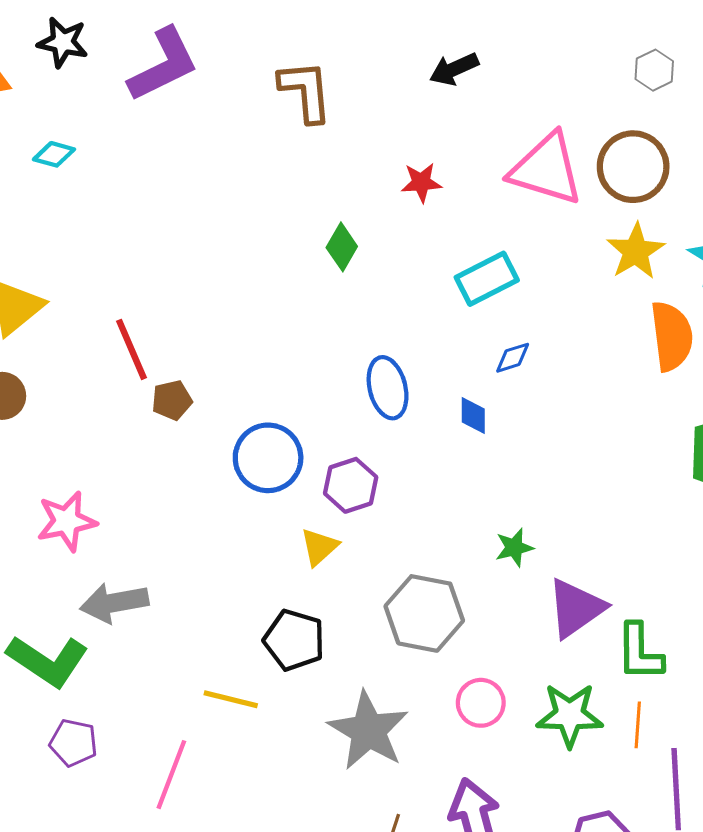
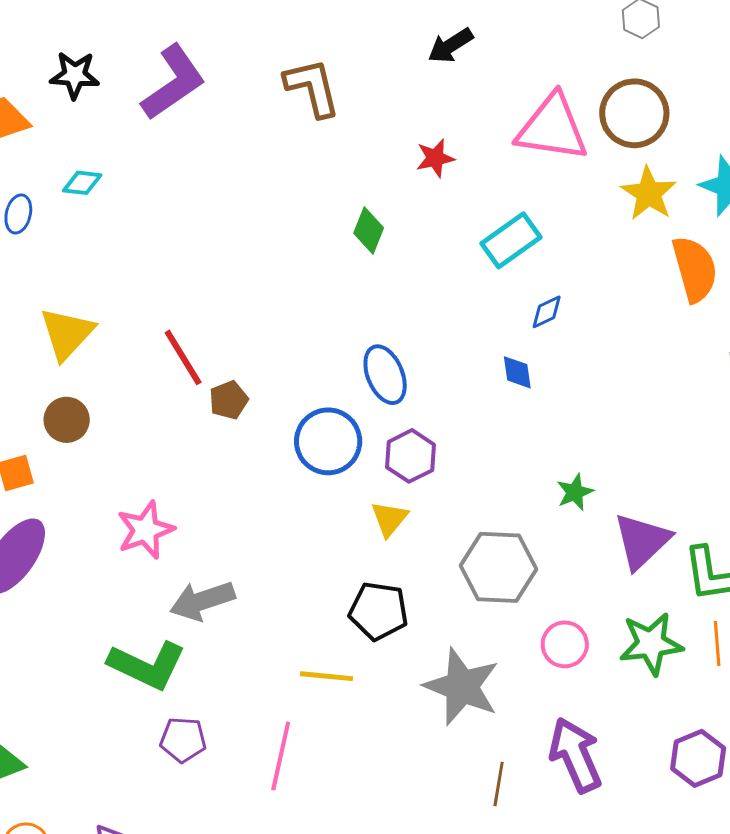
blue ellipse: (388, 388) -> (385, 375), moved

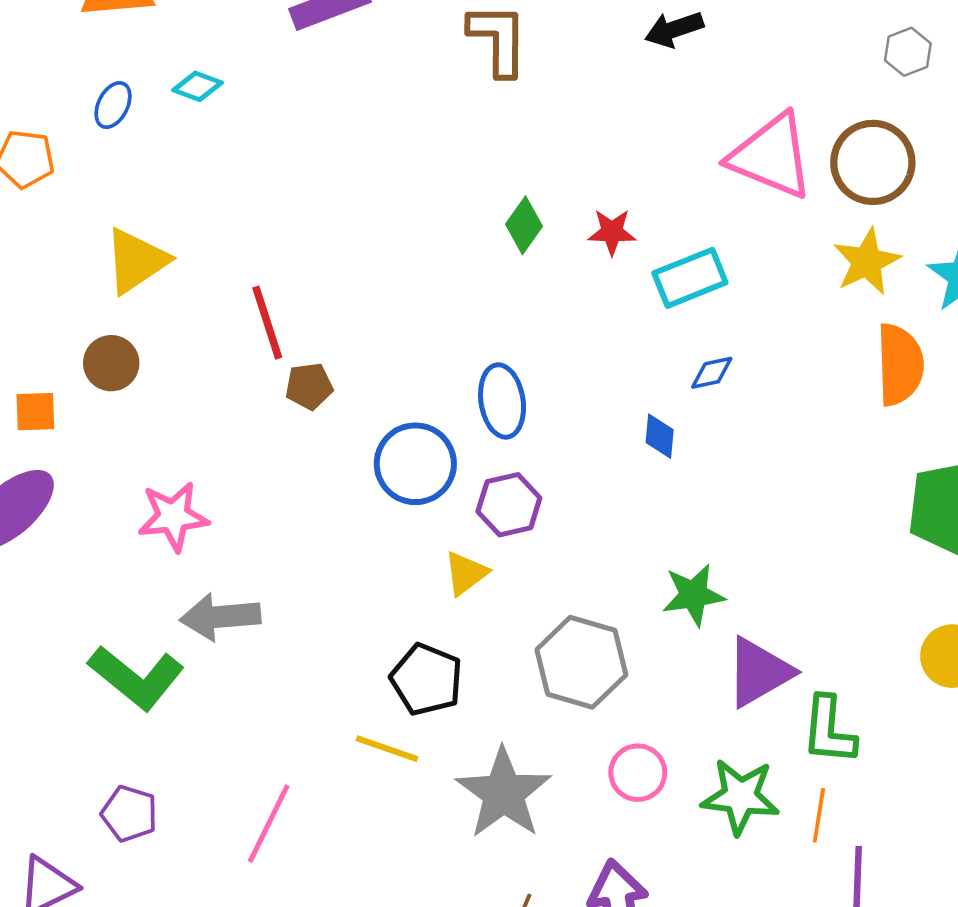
red star: (435, 158) -> (612, 232), moved
green star: (575, 492) -> (694, 595), size x1.4
yellow line: (327, 676) -> (387, 749), moved
purple pentagon: (183, 740) -> (129, 814), moved

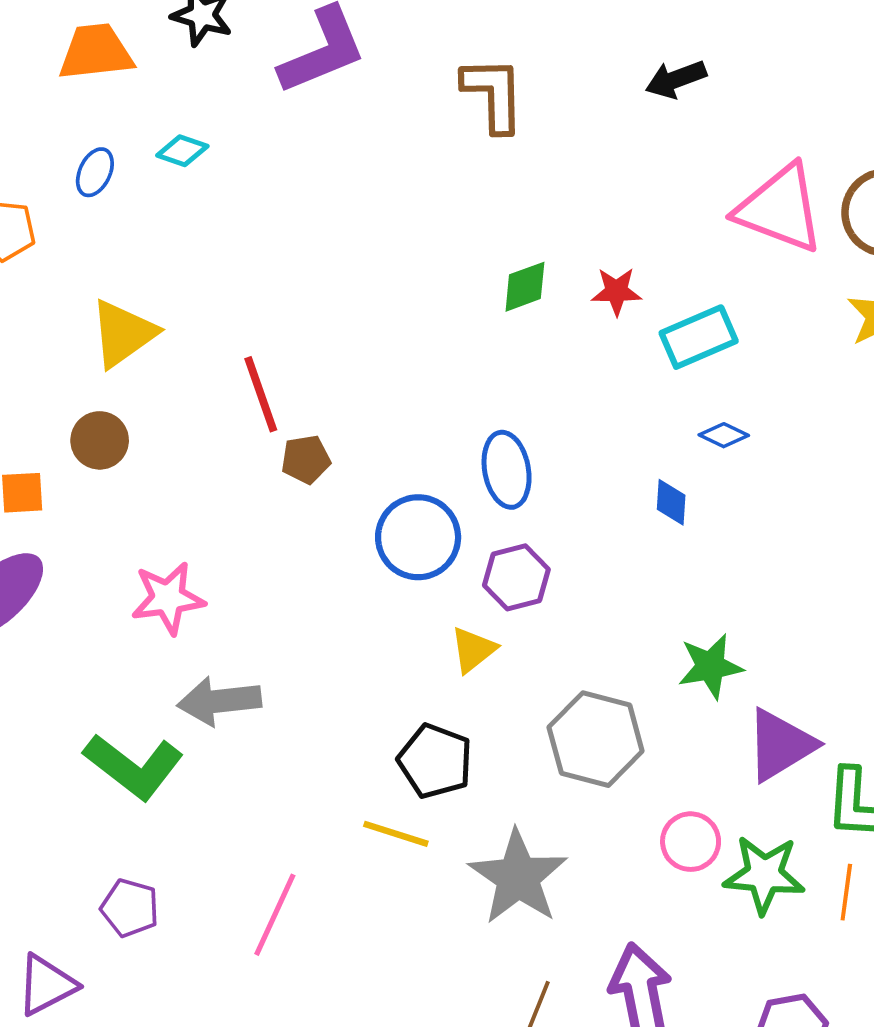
green diamond: (524, 225) -> (525, 287), turned 36
blue diamond: (712, 373) -> (724, 435), turned 39
pink circle: (638, 773) -> (691, 842), moved

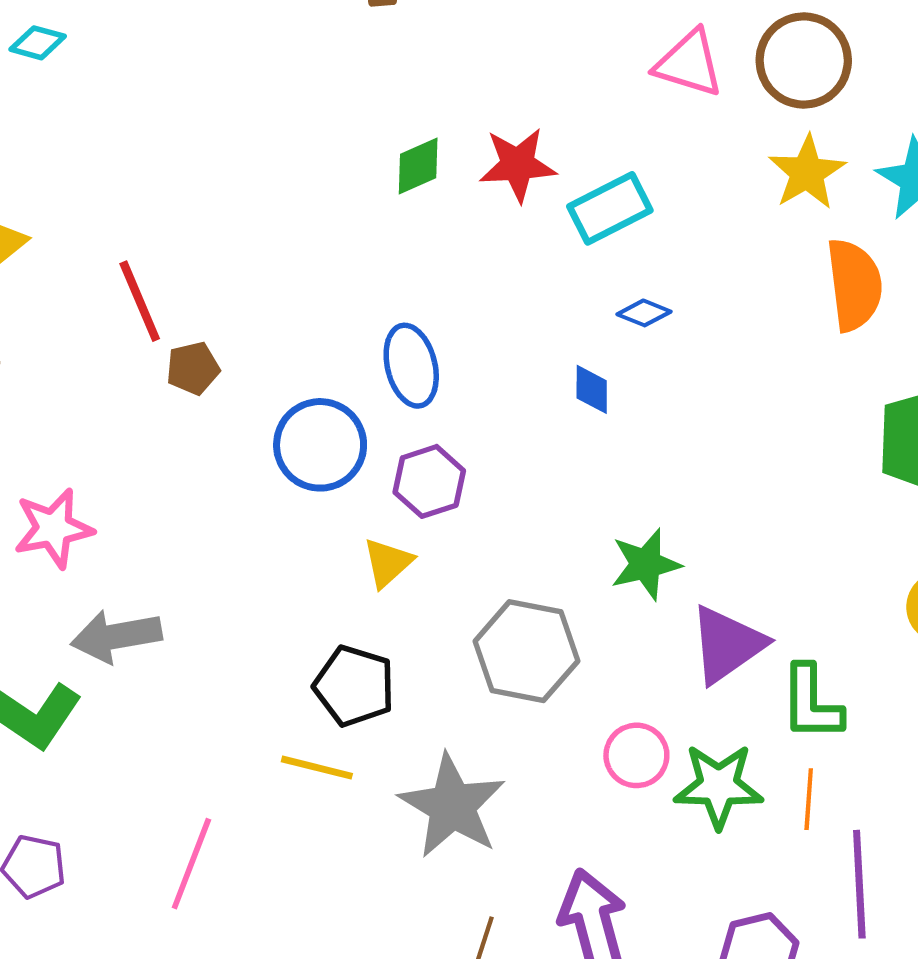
pink triangle: (780, 209) -> (689, 64), size x0.7
red star: (616, 291) -> (518, 165), size x1.4

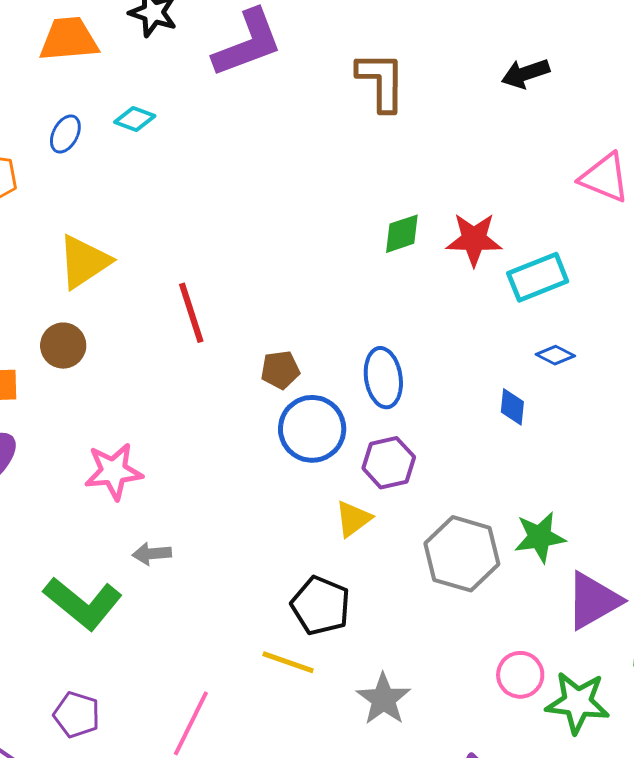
brown pentagon: (193, 368) -> (280, 370), moved
gray arrow: (116, 636) -> (152, 554), size x0.6
gray hexagon: (526, 651) -> (462, 554), moved
gray star: (452, 806) -> (383, 699), size x0.7

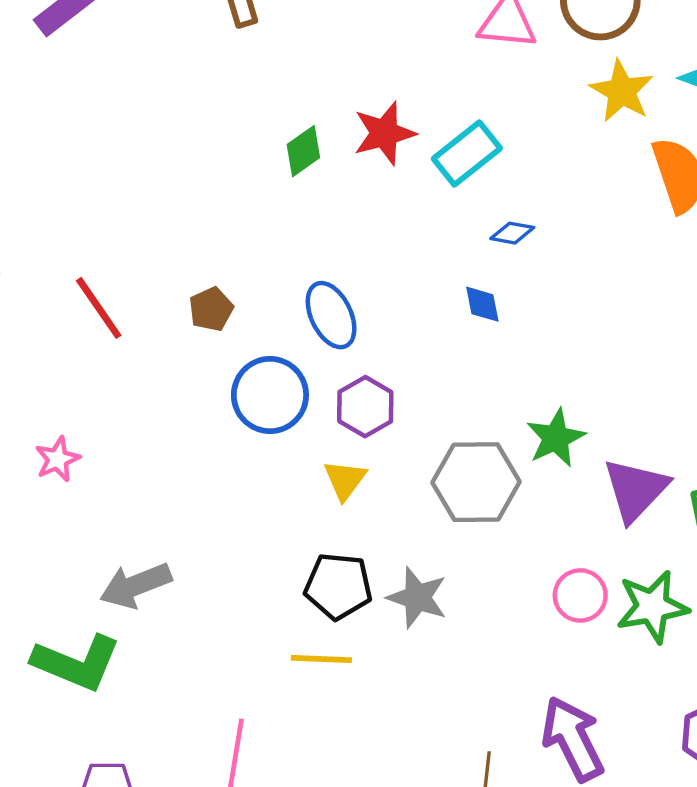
brown pentagon: (280, 370) -> (211, 309), moved
pink star: (114, 471) -> (58, 459), moved, size x0.7
gray arrow: (152, 554) -> (136, 585), size x1.6
gray star: (383, 699) -> (417, 598), moved

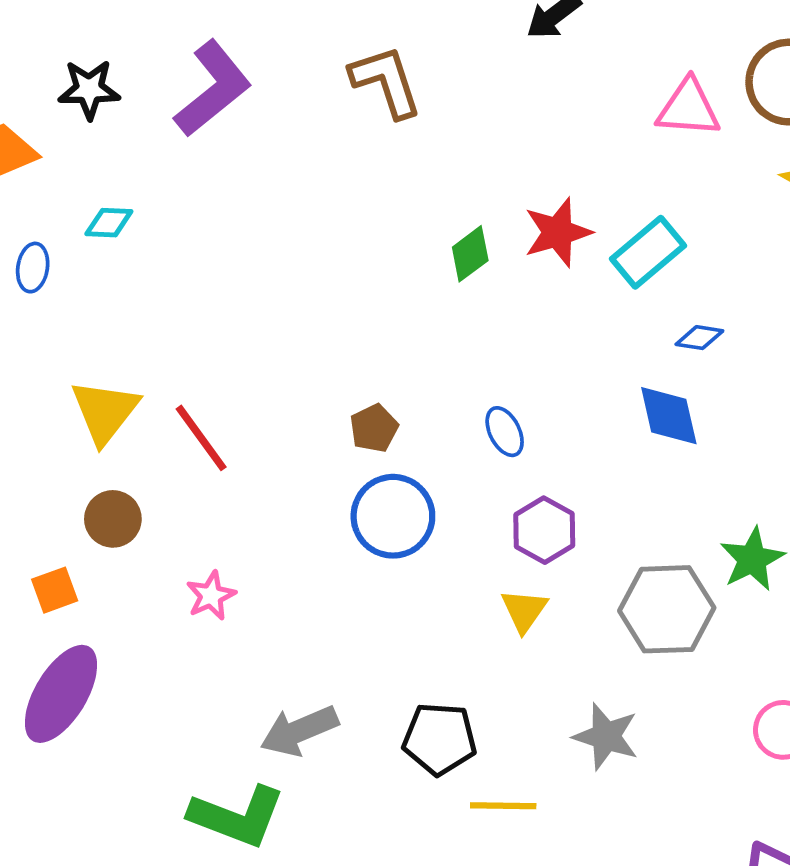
blue diamond: (482, 304) -> (669, 416), size x1.5
red line: (99, 308) -> (201, 438), moved
blue ellipse: (331, 315) -> (505, 432), size x0.7
blue circle: (270, 395) -> (393, 516), moved
black pentagon: (338, 586) -> (440, 739), moved

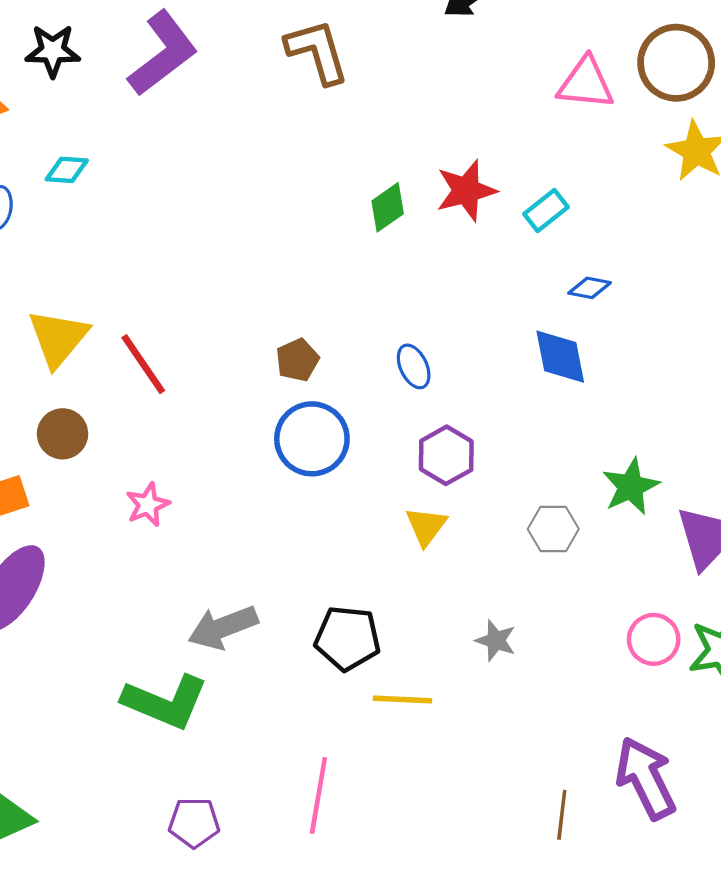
cyan rectangle: (648, 252) -> (546, 211), size x0.7
gray hexagon: (667, 609) -> (553, 529), size x0.6
gray star: (606, 736) -> (496, 641), size x0.7

